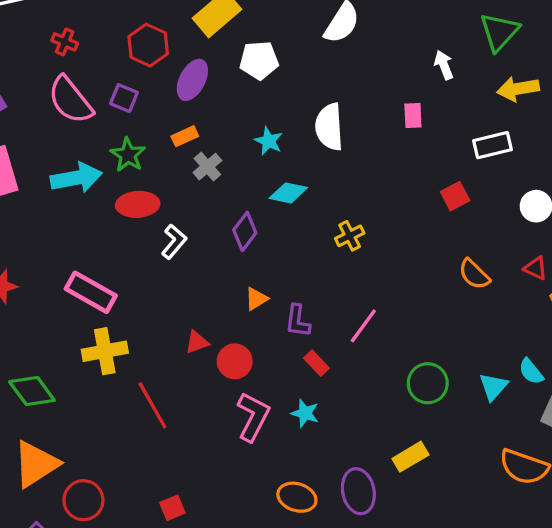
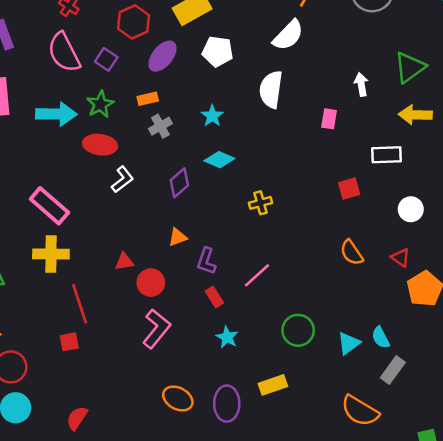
white semicircle: (329, 127) -> (271, 89), moved
cyan star: (305, 413) -> (227, 337), moved
red square: (172, 508) -> (69, 342), moved

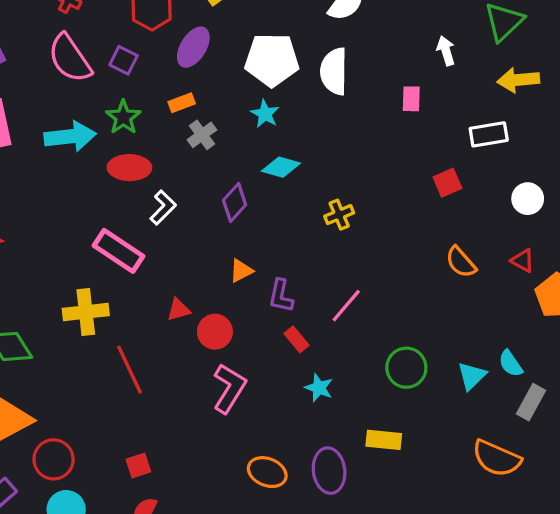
white pentagon: (218, 51) -> (272, 60), moved, size x1.4
pink rectangle: (49, 206) -> (118, 251), moved
red square: (69, 342) -> (138, 465), moved
yellow rectangle: (273, 385) -> (384, 440), turned 32

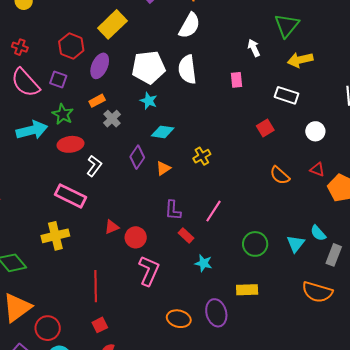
white rectangle: (489, 134) -> (286, 95), turned 35
orange triangle: (241, 271) -> (163, 168), moved
red line: (130, 370) -> (96, 286), moved, turned 32

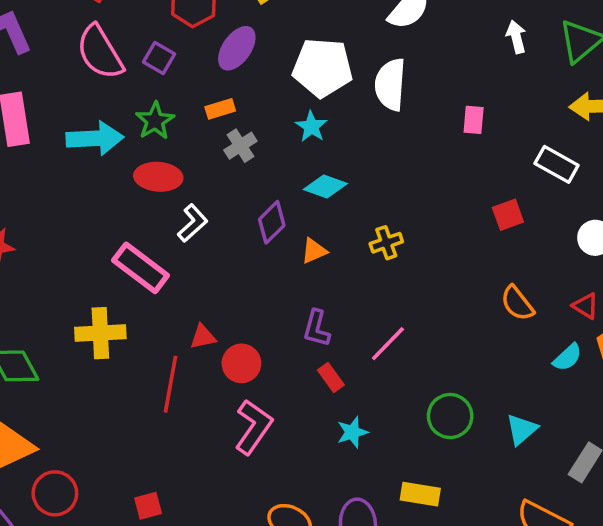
white arrow: (254, 48) -> (516, 37), moved
cyan semicircle: (318, 233) -> (567, 357), moved, turned -102
cyan star: (203, 263) -> (352, 432), turned 30
red line: (96, 286) -> (171, 384), moved

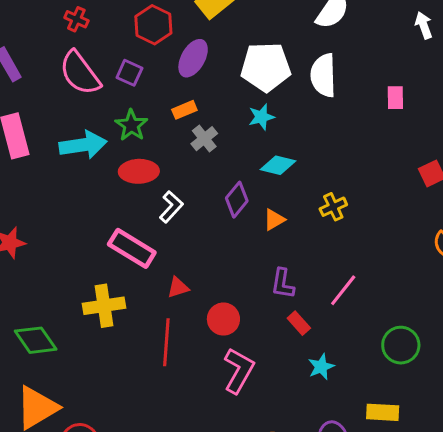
cyan star: (311, 127) -> (261, 117), turned 30
red triangle: (203, 337) -> (178, 287), moved

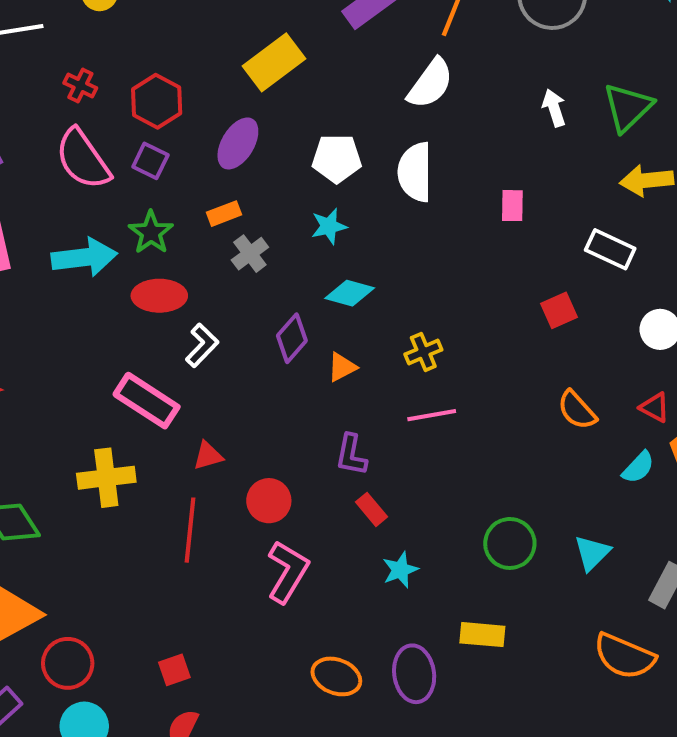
red hexagon: (153, 25) -> (157, 101), moved
white pentagon: (266, 67) -> (337, 158), size x0.7
pink line: (343, 290) -> (432, 415), moved, turned 40

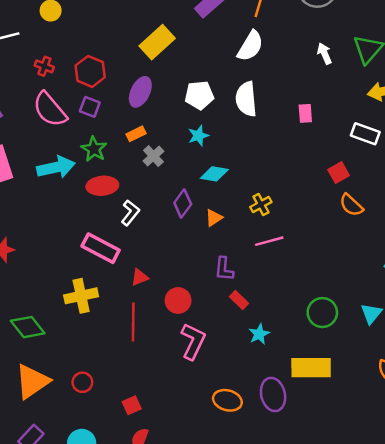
orange semicircle: (577, 410) -> (351, 205), moved
yellow rectangle: (482, 635) -> (311, 368), size x1.5
red circle: (68, 663) -> (82, 382), moved, size x0.7

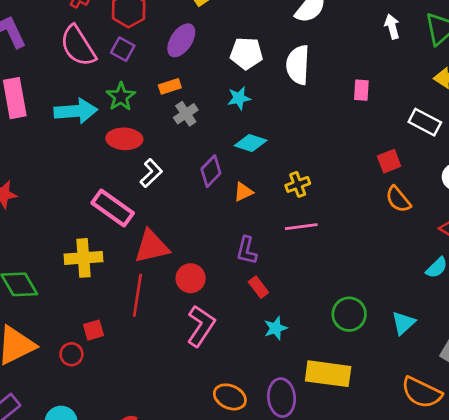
red triangle: (140, 277) -> (152, 247), size x1.8
red square: (132, 405) -> (93, 330), moved

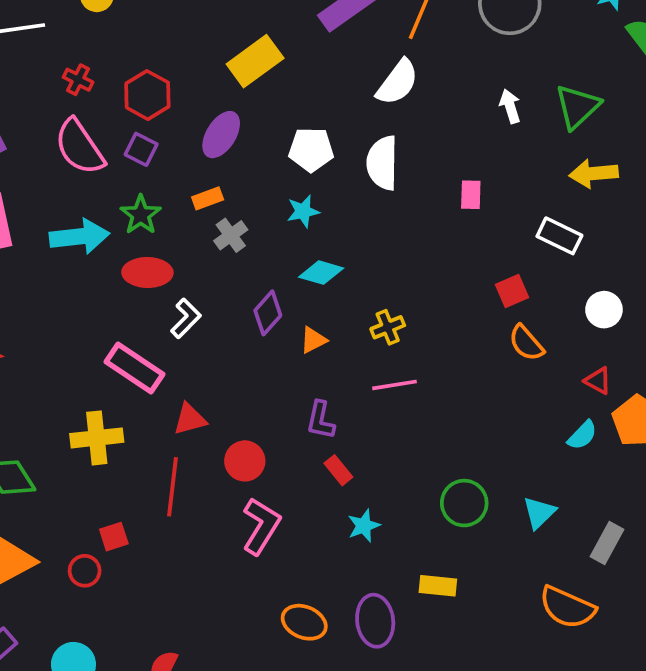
red triangle: (152, 247) -> (190, 419), size x0.7
yellow rectangle: (328, 374) -> (438, 586), size x0.6

